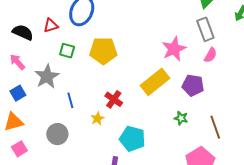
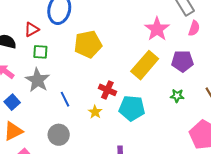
green square: (67, 51) -> (40, 52), moved
cyan pentagon: (132, 139) -> (132, 108), moved

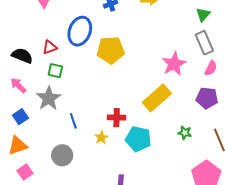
yellow pentagon: (88, 44) -> (111, 50), moved
purple pentagon: (182, 61) -> (207, 98), moved
red cross: (107, 90) -> (117, 118), turned -30

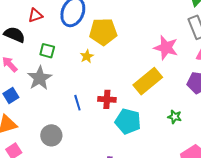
red triangle: (50, 47) -> (35, 15), moved
pink star: (174, 64) -> (166, 48), turned -30
blue line: (73, 121) -> (77, 103), moved
yellow star: (101, 138) -> (87, 56), moved

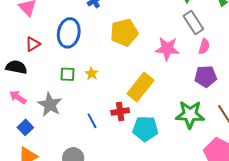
yellow pentagon: (103, 32) -> (124, 33), moved
green square: (47, 51) -> (67, 74), moved
yellow rectangle: (148, 81) -> (140, 87), moved
green star: (175, 117) -> (190, 114), size x2.0

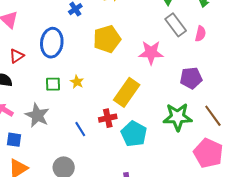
pink semicircle: (204, 46) -> (200, 34), moved
blue square: (25, 127) -> (14, 140), turned -35
cyan pentagon: (145, 129) -> (134, 134), turned 30

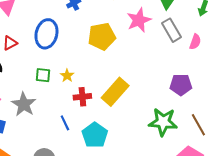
pink star: (151, 53) -> (139, 20), moved, turned -30
red cross: (108, 118) -> (82, 97), moved
cyan pentagon: (134, 134) -> (95, 135), moved

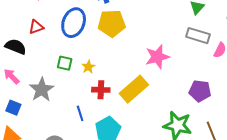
pink star: (139, 20) -> (157, 57), moved
gray rectangle: (171, 30) -> (198, 36), turned -50
yellow pentagon: (102, 36) -> (112, 23), moved

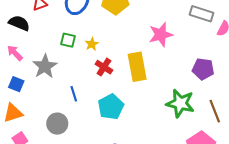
yellow rectangle: (134, 89) -> (137, 67), turned -60
red cross: (101, 90) -> (104, 67), turned 30
blue line: (80, 113) -> (74, 94), moved

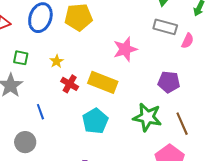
green square: (68, 40) -> (21, 58), moved
yellow rectangle: (137, 67) -> (103, 82), turned -56
cyan pentagon: (111, 107) -> (95, 121), moved

